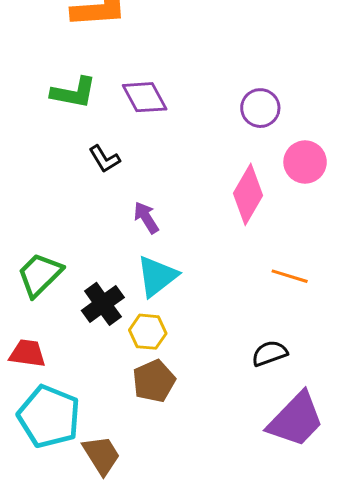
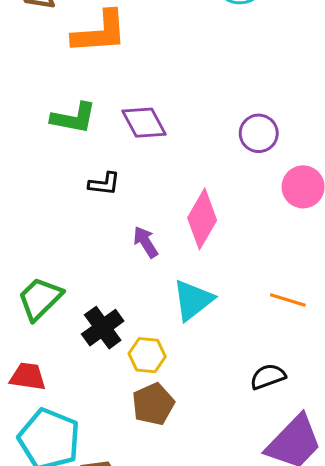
black L-shape: (105, 159) -> (104, 184), turned -52
pink diamond: (248, 194) -> (202, 219), moved
cyan triangle: (157, 276) -> (193, 300), moved

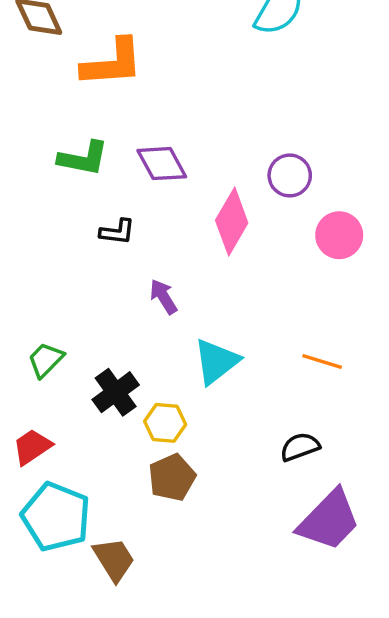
pink diamond: (202, 219) -> (232, 222), moved
green trapezoid: (40, 299) -> (46, 360), size x0.7
red trapezoid: (28, 377) -> (32, 447), turned -42

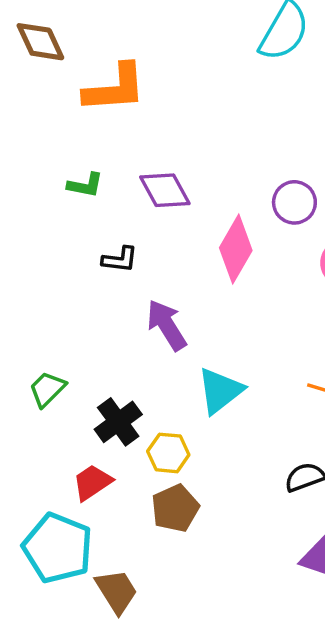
green L-shape: (83, 158) -> (85, 185), size x0.7
purple arrow: (163, 297) -> (167, 325), size x1.4
red trapezoid: (32, 447) -> (92, 482), moved

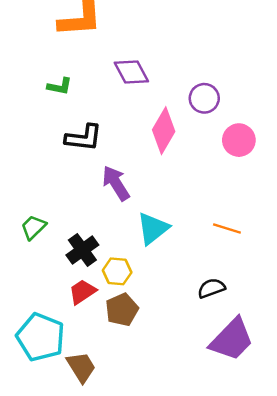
purple diamond: (165, 190) -> (131, 72), moved
black L-shape: (120, 259) -> (84, 138), size x1.5
red trapezoid: (92, 482) -> (82, 292), moved

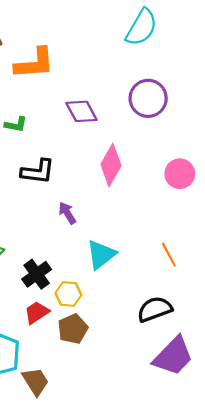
purple circle: (204, 98) -> (148, 98), moved, size x1.4
purple arrow: (116, 183) -> (67, 213), size x0.7
orange line: (227, 228) -> (169, 255), turned 45
black semicircle: (211, 288) -> (155, 309), size x1.4

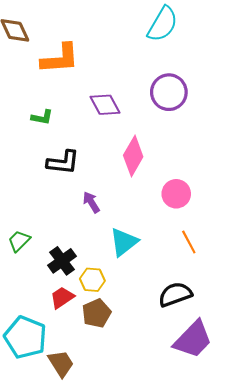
pink circle: (180, 174) -> (176, 194), moved

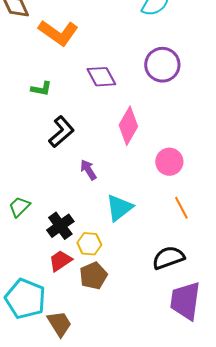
orange L-shape: (60, 59) -> (58, 33), turned 39
black L-shape: (63, 162) -> (61, 132), turned -48
purple trapezoid: (193, 339) -> (185, 301), turned 144

